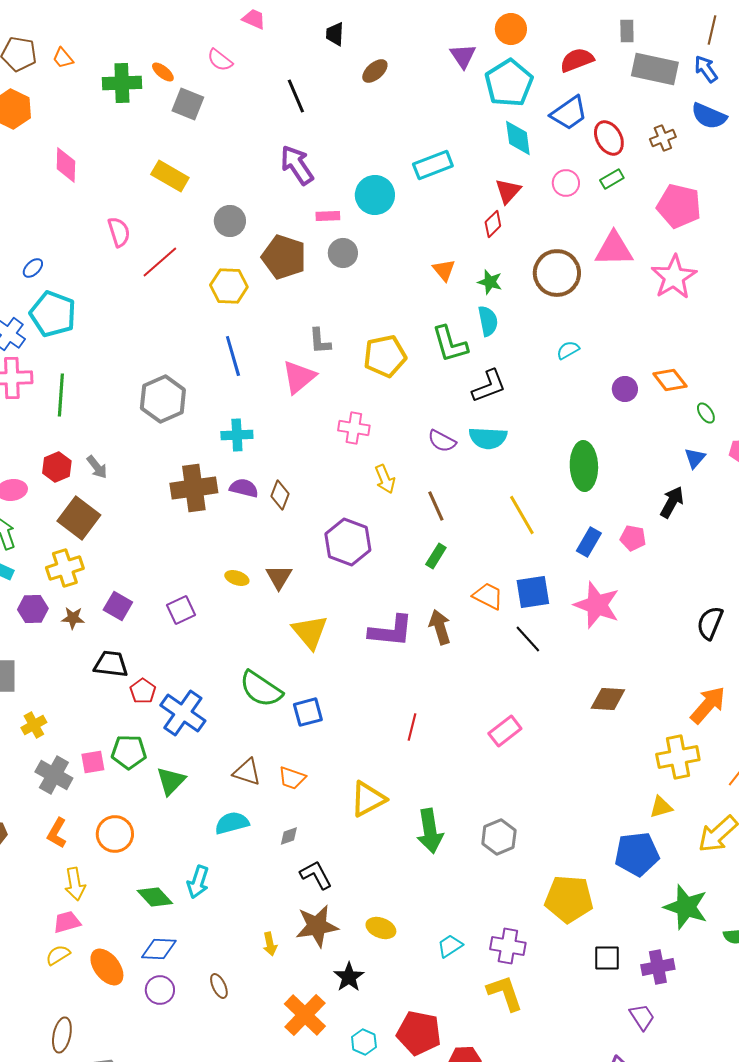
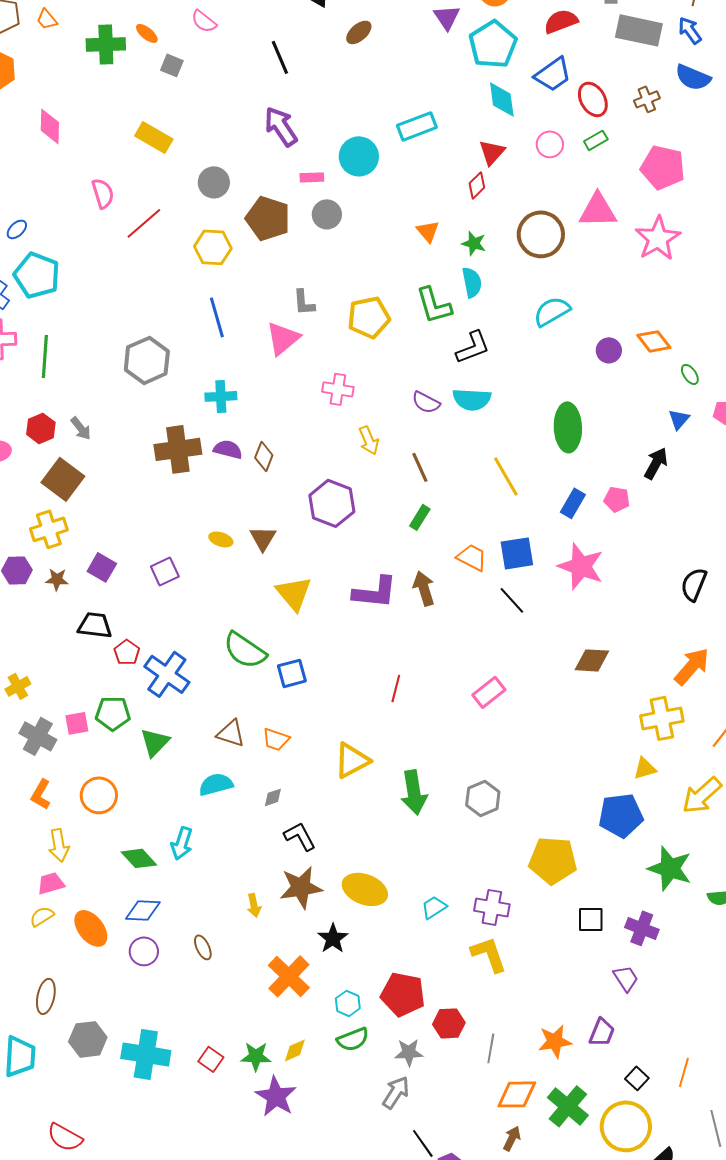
gray square: (188, 104) -> (172, 65), size x0.7
cyan semicircle: (568, 350) -> (552, 311), size x1.6
yellow ellipse: (381, 928) -> (365, 889), size x1.5
purple cross: (658, 967) -> (642, 928), turned 32

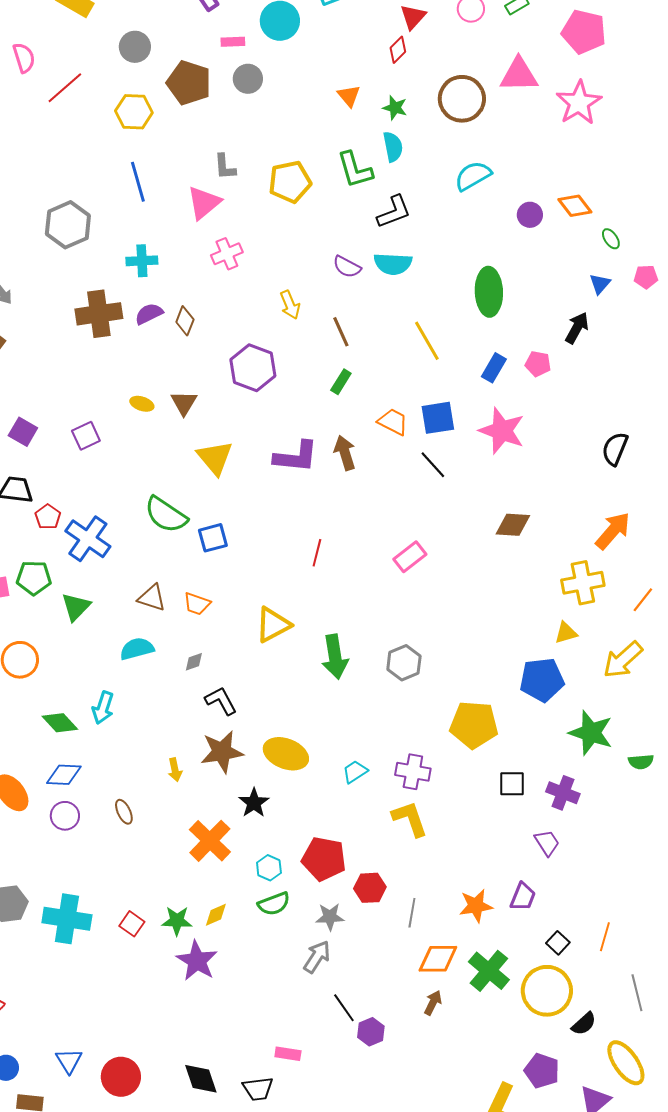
pink cross: (338, 389) -> (227, 254), moved, turned -32
purple semicircle: (228, 449) -> (149, 314), turned -40

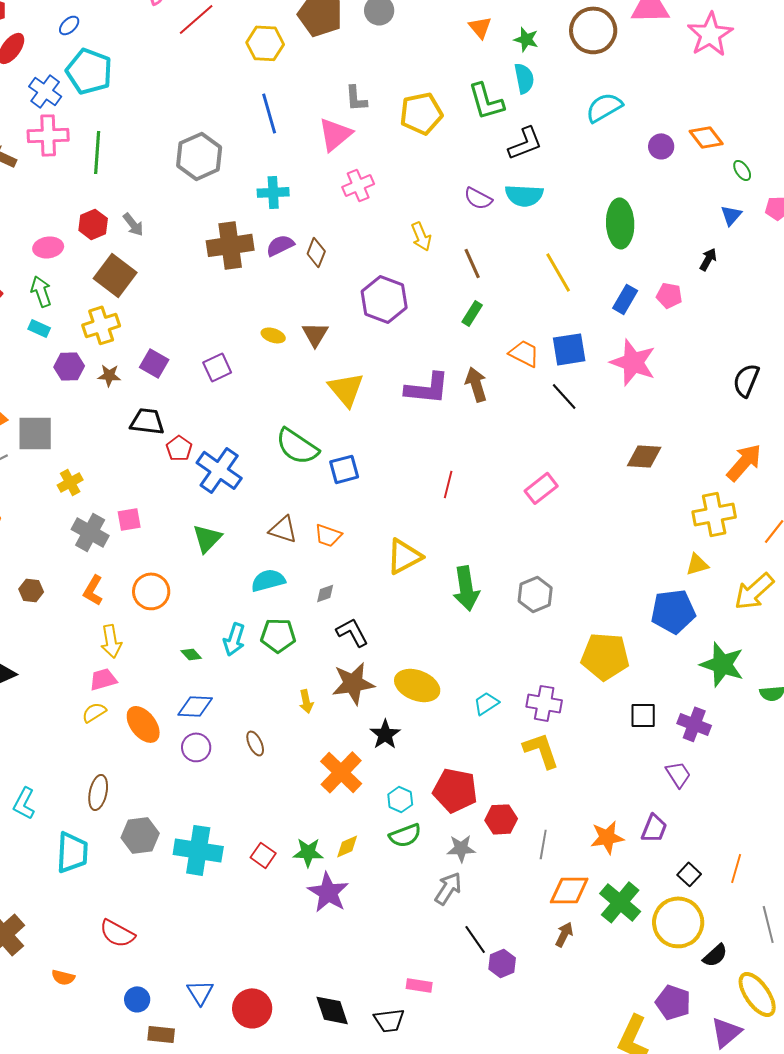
black arrow: (577, 328) -> (708, 259), size x0.7
green pentagon: (34, 578) -> (278, 635), moved
green diamond: (60, 723) -> (191, 654), size x0.6

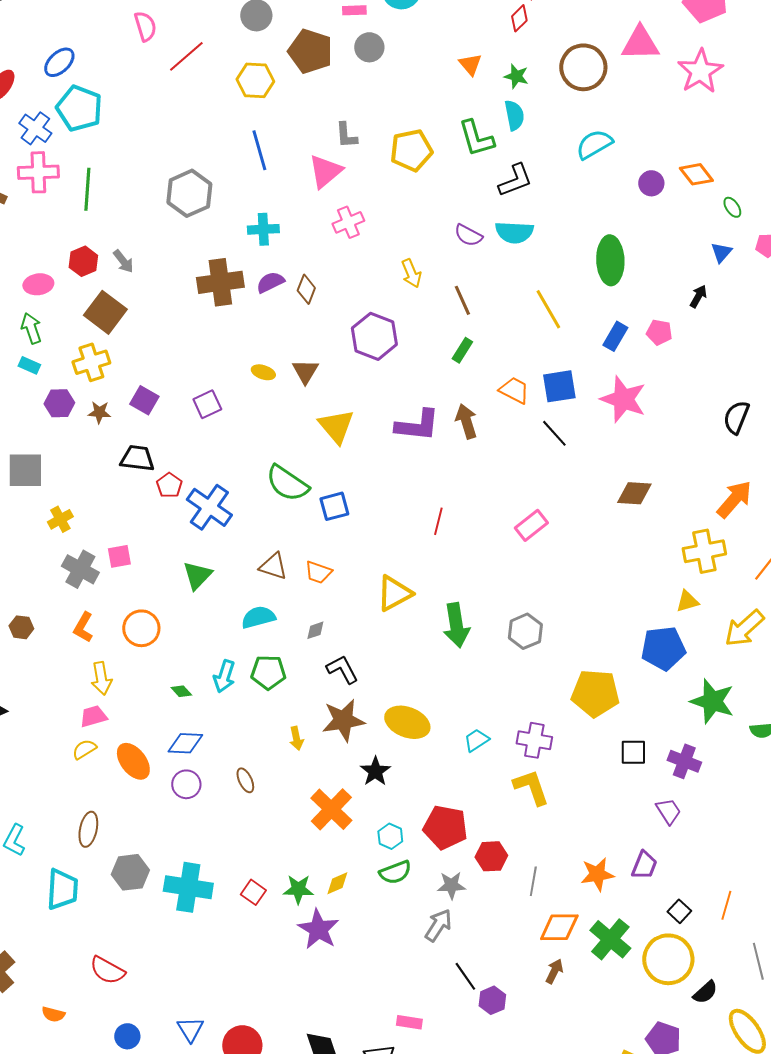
blue ellipse: (69, 25) -> (59, 62), size x1.5

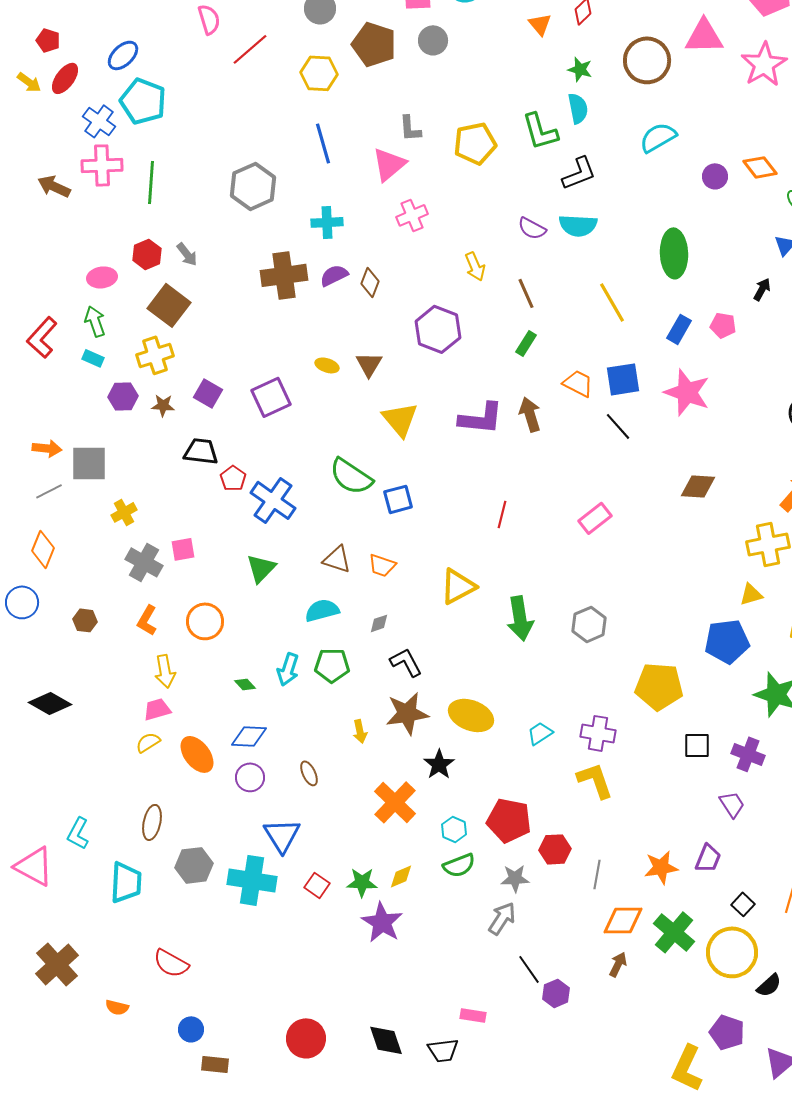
orange triangle: (470, 64) -> (540, 24), moved
purple square: (207, 404) -> (271, 397), size x1.4
blue triangle: (190, 1029) -> (282, 835), moved, size x1.4

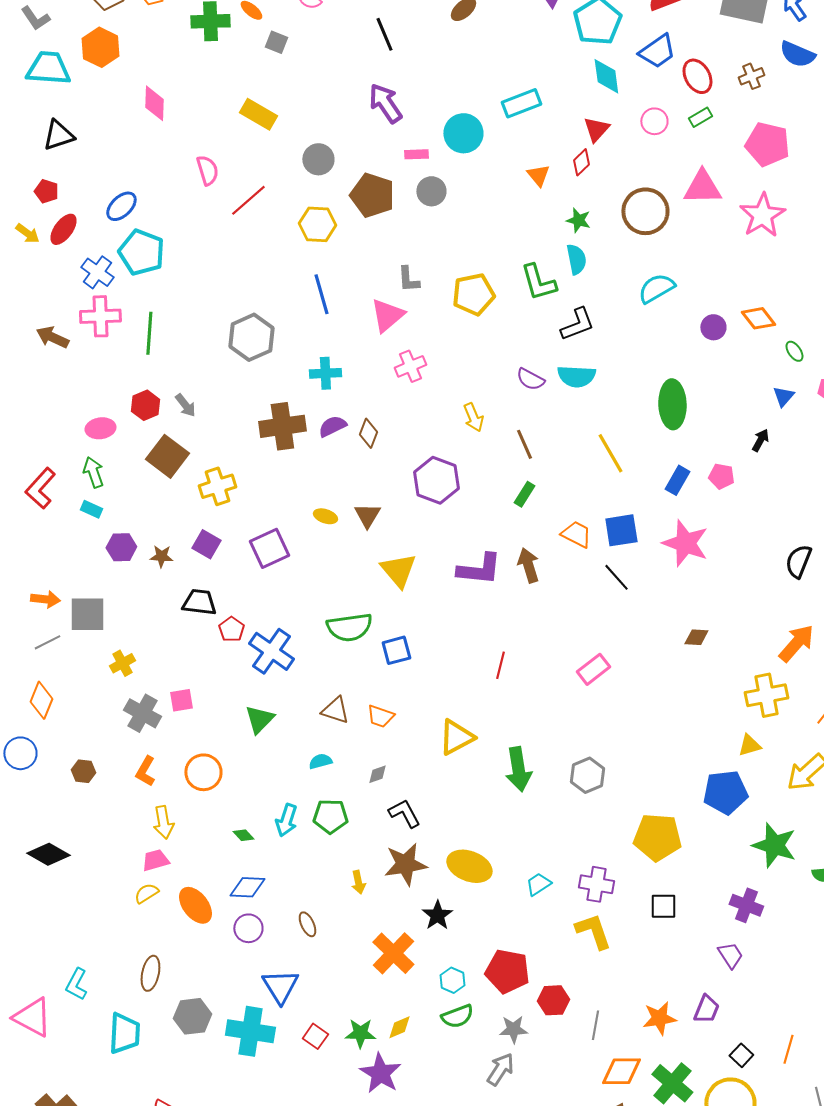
yellow cross: (155, 355) -> (217, 486), moved
green semicircle: (351, 476) -> (349, 627), turned -42
brown diamond: (698, 486) -> (696, 637), size x0.7
cyan semicircle: (322, 610) -> (320, 761), size x0.7
black square: (697, 745) -> (663, 906), moved

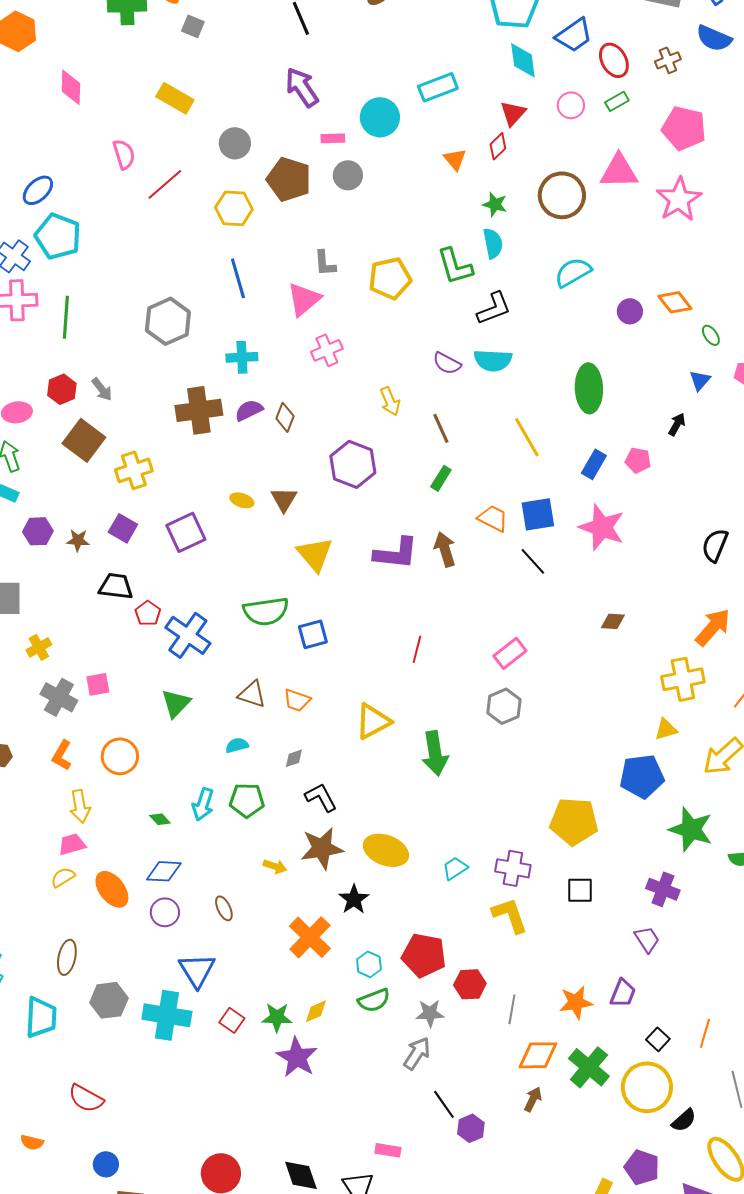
gray hexagon: (587, 775) -> (504, 706), moved
yellow arrow: (358, 882) -> (275, 866), turned -60

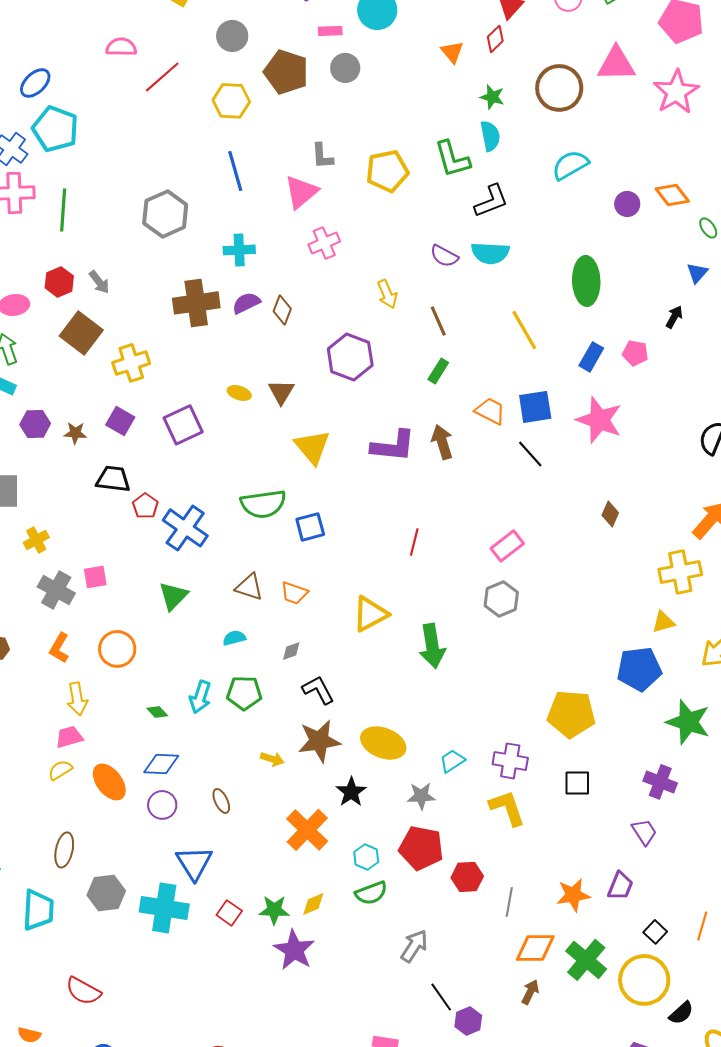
pink semicircle: (124, 154) -> (121, 47), turned -72
brown diamond: (613, 621) -> (610, 514), turned -70
gray star: (430, 1013) -> (421, 796), moved

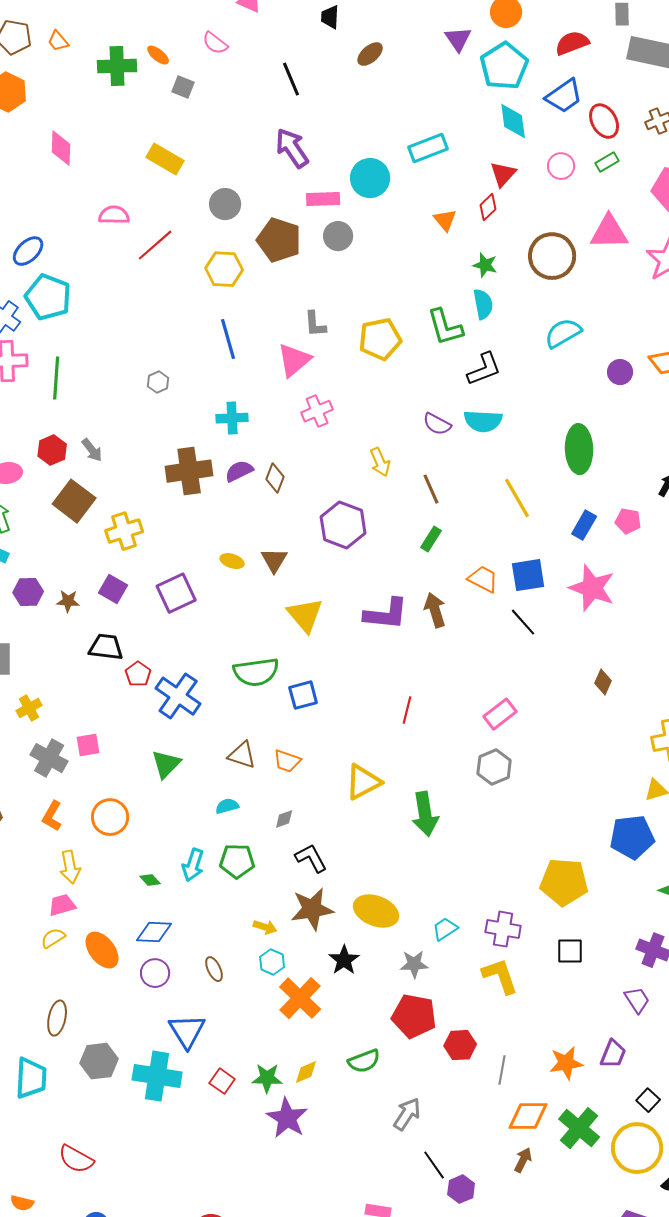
pink rectangle: (330, 31) -> (323, 199), size x1.4
gray hexagon: (165, 214) -> (158, 382), size x0.5
cyan hexagon: (366, 857) -> (272, 962), moved

